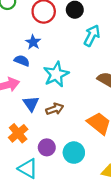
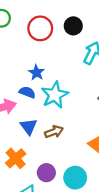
blue star: (33, 42) -> (36, 73), moved
blue semicircle: (22, 61) -> (27, 92), moved

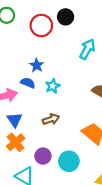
black circle: (73, 26) -> (66, 17), moved
cyan star: (55, 95) -> (53, 86), size x0.6
blue triangle: (29, 127) -> (15, 120), moved

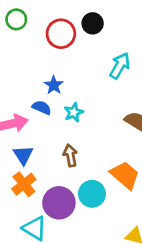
brown arrow: (51, 119) -> (70, 155), turned -84
purple circle: (43, 156) -> (59, 203), size x1.5
cyan circle: (69, 161) -> (92, 194), moved

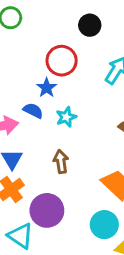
red circle: (61, 34) -> (62, 61), moved
cyan circle: (92, 194) -> (104, 225), moved

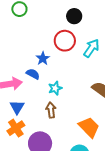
red circle: (62, 61) -> (65, 41), moved
cyan star: (66, 117) -> (55, 88), moved

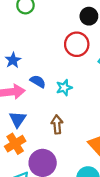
blue star: (43, 58) -> (13, 60), moved
cyan star: (55, 88) -> (64, 88), moved

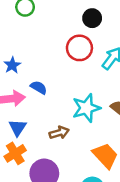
cyan star: (64, 88) -> (86, 108), moved, size x1.6
brown arrow: (57, 124) -> (59, 133), turned 78

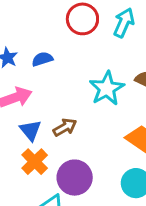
blue semicircle: (39, 87) -> (42, 59), moved, turned -35
brown arrow: (59, 133) -> (65, 127), moved

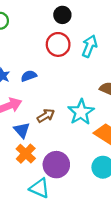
cyan star: (107, 88) -> (81, 112), moved
brown arrow: (65, 127) -> (46, 116), moved

